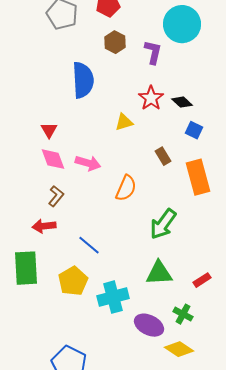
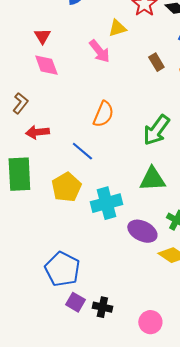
pink arrow: (88, 163) -> (99, 51), moved, turned 35
orange semicircle: (126, 188) -> (103, 114), moved
brown L-shape: (56, 196) -> (20, 103), moved

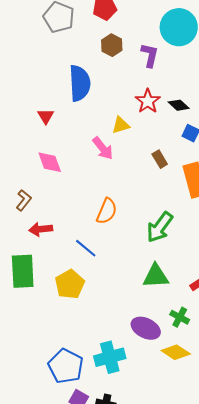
red triangle: (42, 36) -> (46, 116), moved
cyan cross: (106, 203) -> (110, 357), moved

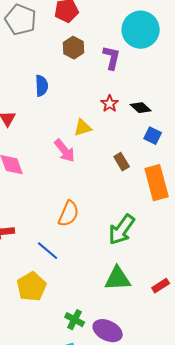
blue semicircle: (80, 83) -> (42, 86), size x0.6
red star: (148, 101) -> (110, 104), size x0.7
green cross: (180, 317) -> (75, 320), moved

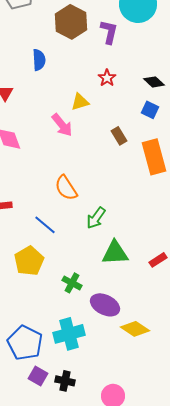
brown hexagon: (74, 48) -> (71, 22), size x1.5
black diamond: (141, 108) -> (154, 82), moved
orange semicircle: (69, 214) -> (66, 188), turned 124
green arrow: (122, 230) -> (96, 218), moved, size x0.7
green cross: (75, 320) -> (72, 283), moved

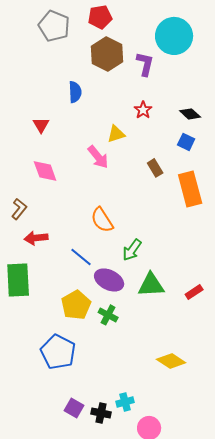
yellow pentagon: (29, 261) -> (76, 305), moved
purple ellipse: (105, 305) -> (109, 280), moved
cyan cross: (69, 334) -> (125, 402), moved, size x0.6
blue pentagon: (25, 343) -> (58, 352), moved

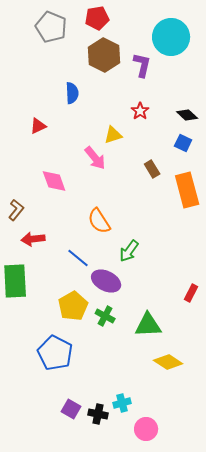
red triangle: (41, 125) -> (38, 126), turned 36
pink diamond: (45, 171) -> (54, 181), moved
green triangle: (151, 285) -> (148, 325), moved
red rectangle: (194, 292) -> (191, 293), turned -30

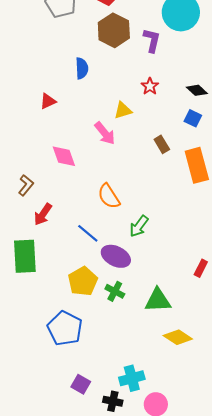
red arrow: (33, 239) -> (43, 214), turned -50
cyan cross: (122, 403) -> (132, 378), size x1.4
black cross: (98, 414) -> (113, 401), moved

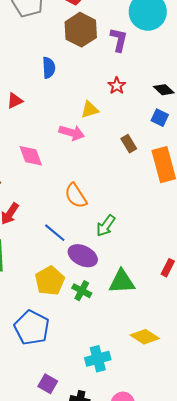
pink arrow: (105, 133) -> (72, 133), turned -35
green triangle: (158, 300) -> (122, 282), moved
cyan cross: (132, 378) -> (98, 359), moved

